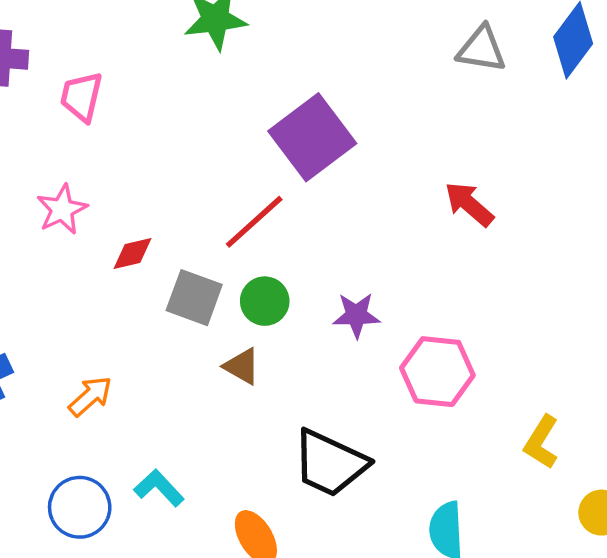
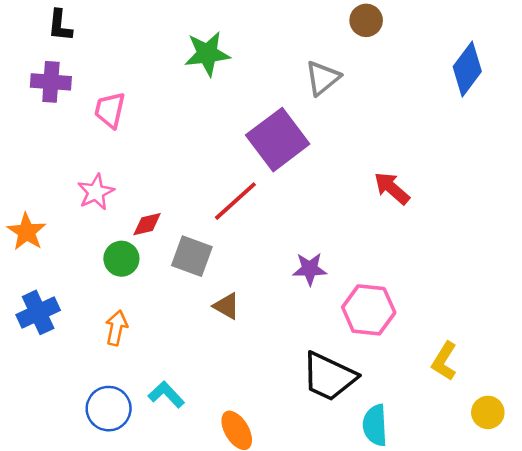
gray triangle: (481, 49) -> (323, 78), moved, turned -48
green circle: (265, 301) -> (121, 259), moved
orange arrow: (90, 396) -> (116, 328), turned -36
black trapezoid: (330, 463) -> (329, 377), moved

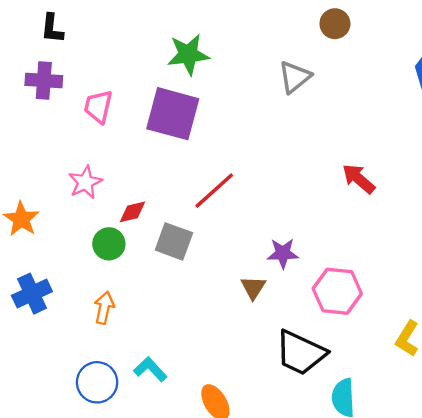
purple square: (278, 140) -> (173, 114), moved, turned -38
brown triangle: (226, 306) -> (253, 288), moved, turned 32

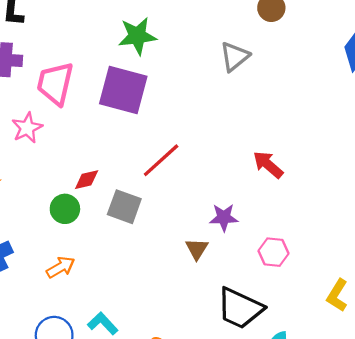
pink trapezoid: (98, 107) -> (55, 84), size x1.4
red arrow: (359, 179) -> (268, 165), moved
pink star: (85, 182) -> (27, 128), moved
pink hexagon: (337, 291) -> (273, 252), size x0.7
orange arrow: (104, 308) -> (61, 267), turned 48

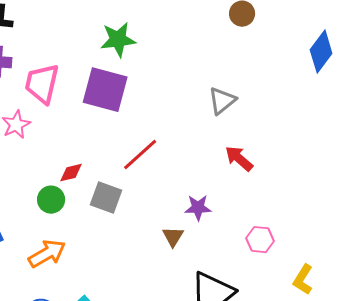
gray triangle: (235, 57) -> (222, 101), moved
pink hexagon: (273, 252) -> (260, 240), moved
orange arrow: (61, 267) -> (47, 254), size x1.4

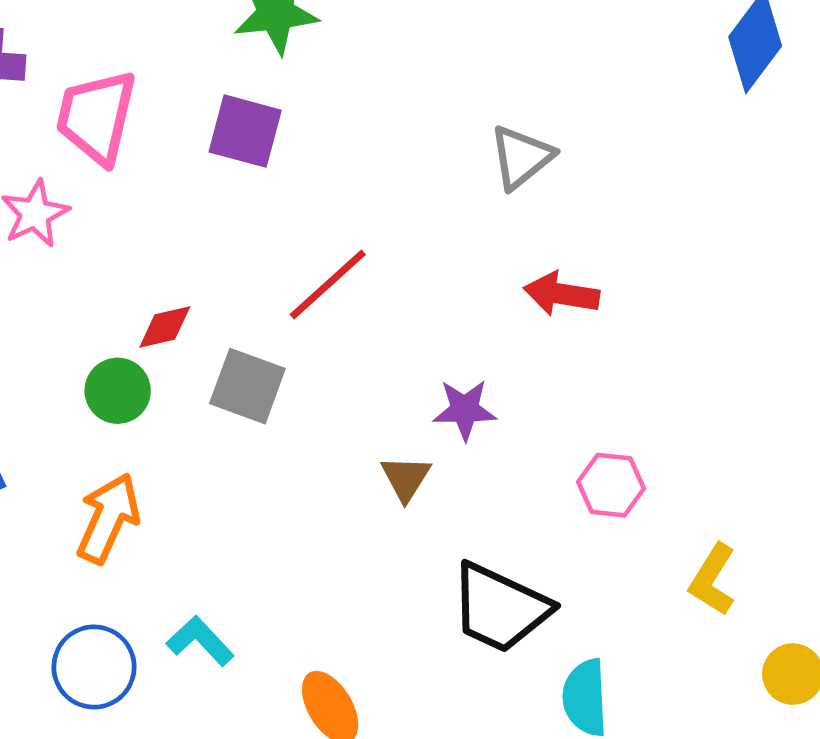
purple square: (105, 90) -> (245, 131), size x0.7
red arrow: (239, 159) -> (561, 294), turned -32
orange arrow: (47, 254) -> (108, 518), turned -36

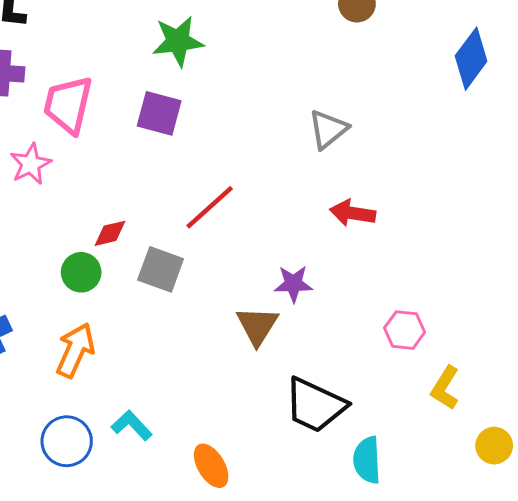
brown triangle: (406, 478) -> (257, 326), size x1.4
pink hexagon: (611, 485) -> (405, 330), moved

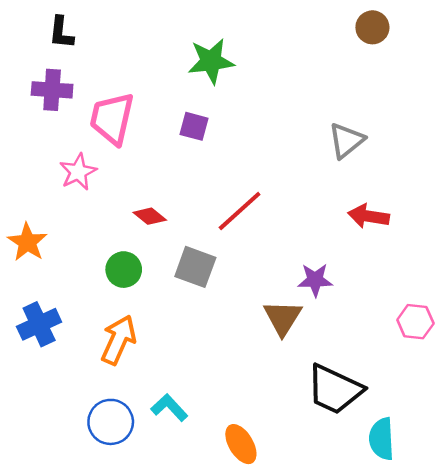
purple square: (159, 113) -> (194, 126), size x0.7
red diamond: (110, 233) -> (150, 216), moved, turned 52

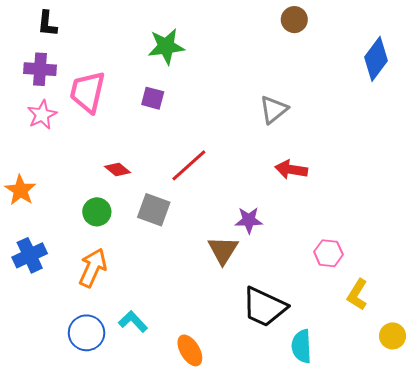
pink star: (78, 172) -> (42, 115), moved

